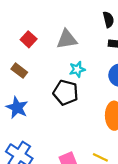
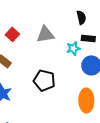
cyan star: (77, 69) -> (73, 48), moved

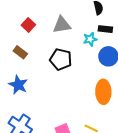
black pentagon: (44, 80) -> (61, 59), moved

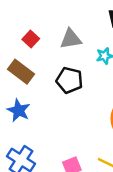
brown rectangle: (20, 52) -> (21, 72), size x1.5

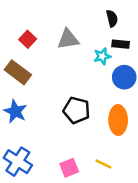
black pentagon: (69, 80) -> (77, 110), moved

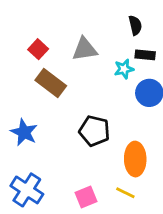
brown rectangle: (18, 72) -> (51, 83), moved
orange ellipse: (118, 120) -> (135, 159), moved

